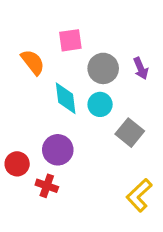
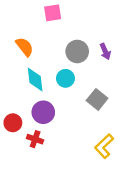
pink square: (70, 40) -> (53, 13), moved
cyan diamond: (66, 98) -> (35, 80), moved
cyan circle: (100, 104) -> (65, 78), moved

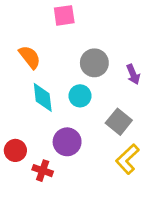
purple arrow: (105, 51) -> (133, 74), moved
purple circle: (43, 112) -> (67, 142), moved
yellow L-shape: (104, 146) -> (127, 159), moved

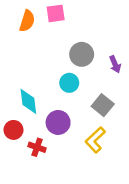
orange semicircle: (30, 57) -> (27, 21), moved, turned 55
cyan diamond: (43, 97) -> (28, 101), moved
yellow L-shape: (127, 159) -> (95, 140), moved

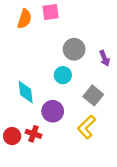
red circle: (13, 130) -> (12, 136), moved

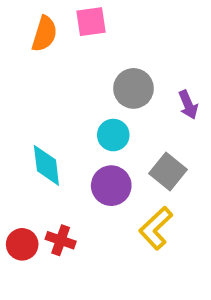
purple circle: (53, 111) -> (111, 186), moved

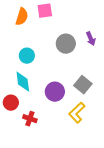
purple arrow: (188, 105) -> (91, 39), moved
cyan circle: (113, 135) -> (27, 56), moved
red circle: (22, 244) -> (11, 103), moved

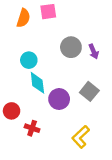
purple arrow: (91, 39) -> (94, 51), moved
cyan diamond: (23, 82) -> (37, 83), moved
yellow L-shape: (77, 113) -> (81, 137), moved

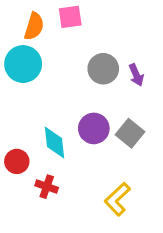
cyan circle: (29, 60) -> (23, 64), moved, size x1.5
cyan diamond: (37, 83) -> (55, 143), moved
purple circle: (59, 99) -> (94, 128), moved

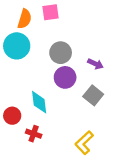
gray circle: (103, 69) -> (61, 53), moved
purple arrow: (136, 75) -> (95, 64), moved, turned -42
purple circle: (94, 128) -> (65, 77), moved

